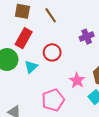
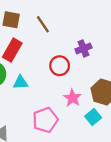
red circle: (52, 52) -> (60, 66), moved
cyan triangle: (31, 67) -> (21, 82), turned 40

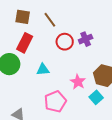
red circle: (60, 66) -> (65, 42), moved
cyan triangle: (21, 82) -> (43, 69), moved

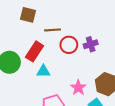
brown line: (50, 20) -> (53, 30), moved, turned -63
red rectangle: (25, 43) -> (34, 51), moved

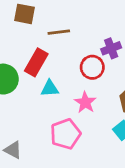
red circle: (69, 45) -> (92, 67), moved
pink star: (78, 88) -> (85, 102), moved

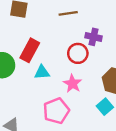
brown line: (59, 32) -> (68, 13), moved
purple cross: (111, 48) -> (94, 37), turned 35

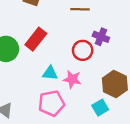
cyan triangle: (42, 72) -> (50, 73), moved
pink star: (72, 84) -> (72, 79), turned -30

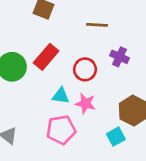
red circle: (83, 50) -> (85, 69), moved

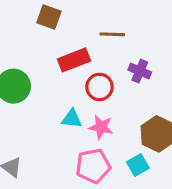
red rectangle: (46, 57) -> (74, 60), moved, turned 30
pink pentagon: (61, 130) -> (93, 166), moved

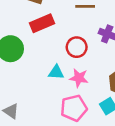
red rectangle: (74, 60) -> (42, 23), moved

